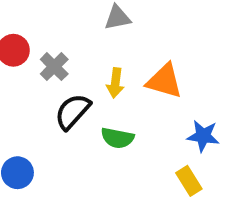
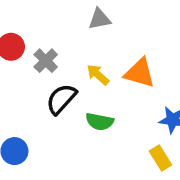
yellow arrow: (115, 83) -> (98, 75), turned 125

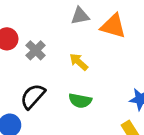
orange triangle: (140, 73) -> (113, 26), moved
black semicircle: (61, 99) -> (33, 96), moved

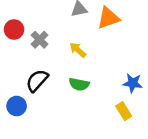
orange triangle: (113, 26) -> (108, 18), turned -35

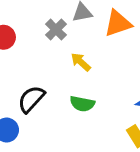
gray cross: (40, 40) -> (56, 30), moved

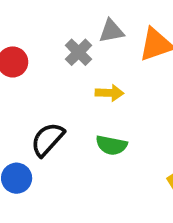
yellow arrow: (81, 62) -> (110, 93), turned 140

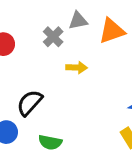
green semicircle: (111, 145) -> (50, 142), moved

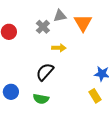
orange triangle: (112, 31) -> (83, 23), turned -42
black semicircle: (30, 103) -> (45, 72), moved

